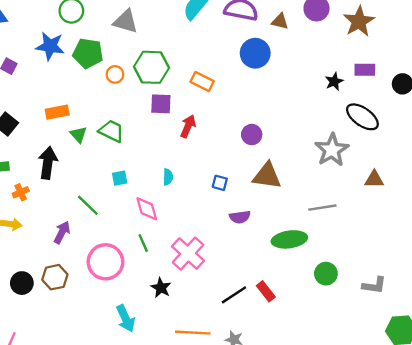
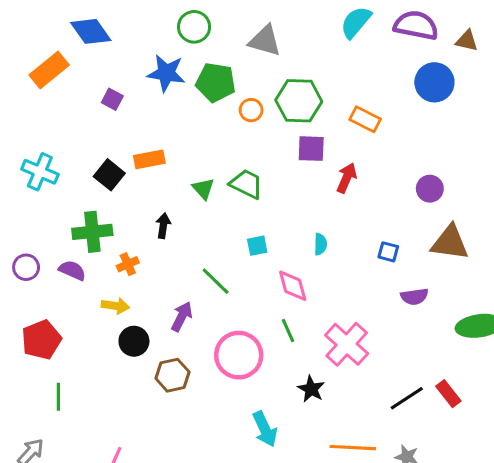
orange rectangle: (57, 112) -> (149, 159), moved
black arrow: (48, 163) -> (163, 226), size x0.6
black circle: (22, 283) -> (134, 341), moved

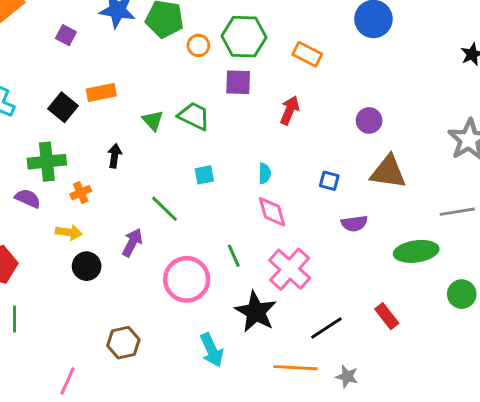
purple square: (311, 149) -> (238, 82), moved
pink diamond: (293, 286) -> (272, 212), moved
brown hexagon: (172, 375) -> (123, 343), moved
black star: (311, 389) -> (256, 312), size x1.6
black line: (407, 398) -> (326, 328), moved

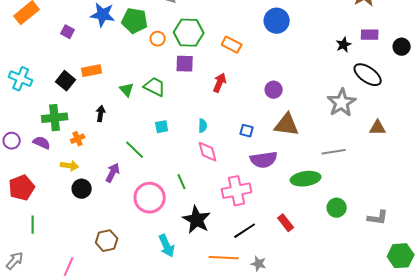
purple semicircle: (354, 223) -> (264, 160), size x1.5
pink cross: (290, 269) -> (237, 191), moved, turned 36

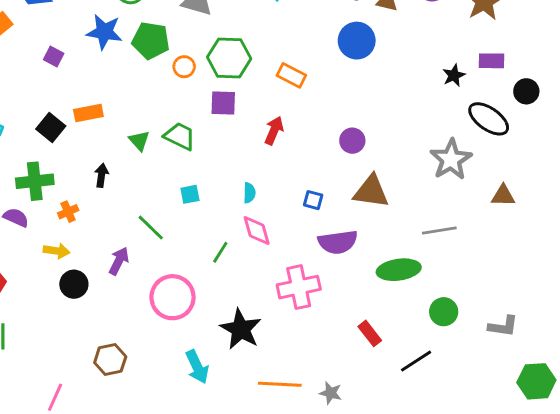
black circle: (402, 47) -> (526, 91), moved
green line: (182, 182) -> (220, 252), moved, turned 56
black line: (245, 231) -> (416, 361), moved

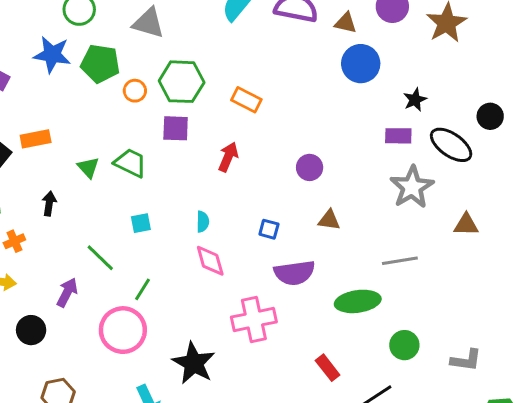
blue circle: (357, 41) -> (361, 64), moved
purple rectangle: (492, 61) -> (398, 136), moved
brown triangle: (371, 191) -> (329, 220), size x0.6
green line: (220, 252) -> (142, 289), moved
black circle: (74, 284) -> (31, 330), moved

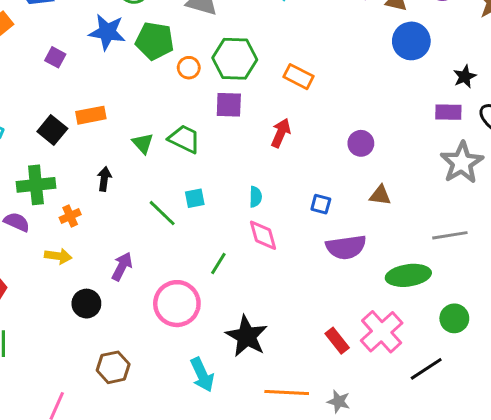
green line: (100, 258) -> (162, 213), moved
green line: (142, 289) -> (218, 263), moved
pink cross: (254, 320) -> (382, 332), moved, turned -30
red rectangle: (328, 368) -> (337, 341), moved

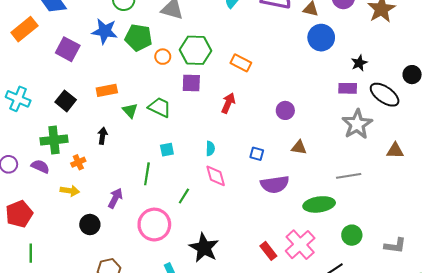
purple square: (55, 57) -> (68, 49), size x1.6
orange rectangle: (91, 115) -> (107, 90), moved
green line: (162, 213) -> (147, 174), moved, turned 55

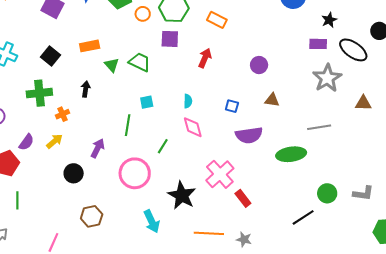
purple semicircle: (40, 166) -> (26, 142), moved, turned 102
yellow arrow: (70, 191) -> (54, 141), turned -48
green circle: (352, 235) -> (327, 193), moved
pink cross: (300, 245) -> (220, 174), moved

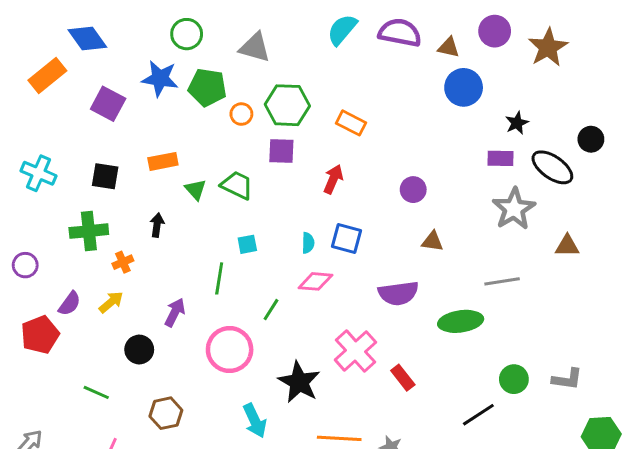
black square: (50, 56) -> (105, 176), turned -30
blue square: (232, 106) -> (347, 238), moved, size x1.5
pink diamond: (193, 127) -> (315, 281), turned -70
red rectangle: (243, 198) -> (403, 378), moved
green line: (17, 200) -> (96, 392), moved, turned -66

